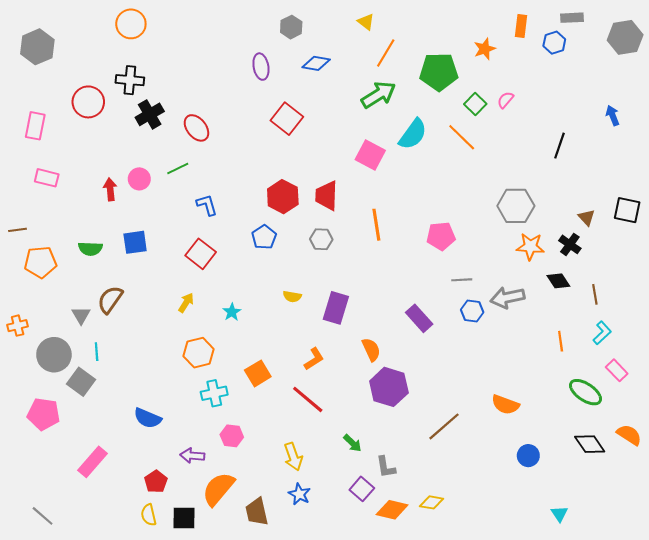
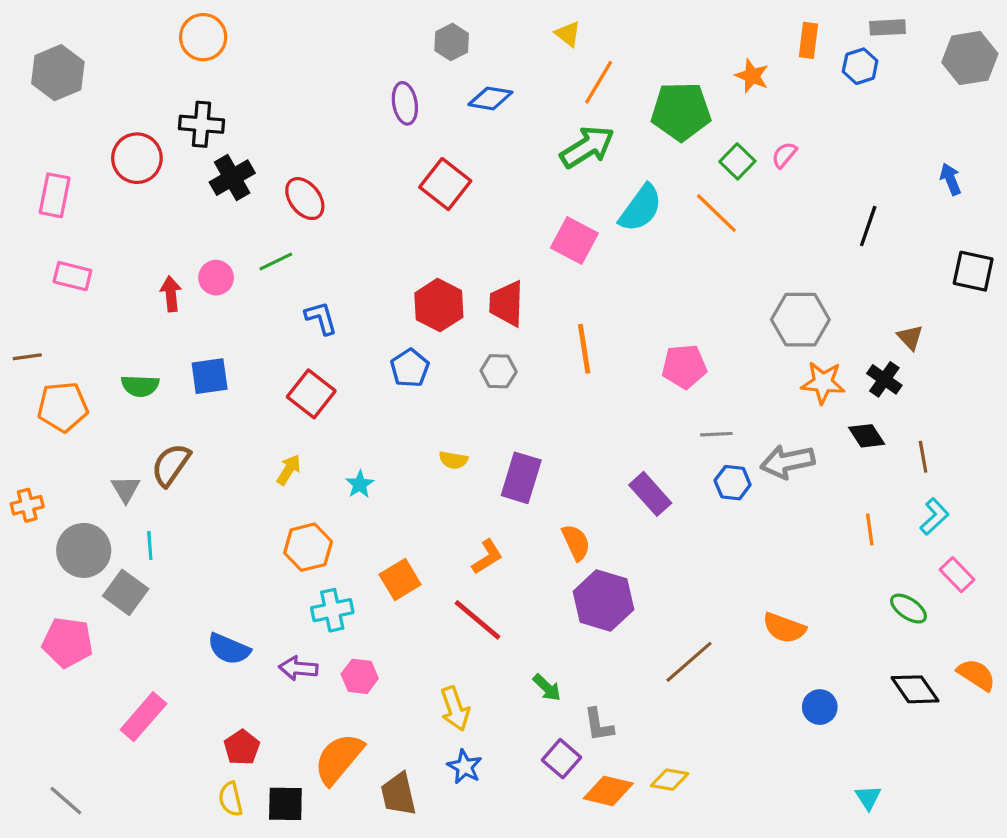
orange star: (485, 49) -> (752, 76), turned -30
black square: (627, 210) -> (973, 271), moved
green ellipse: (586, 392) -> (909, 609), size x0.7
purple arrow: (192, 456) -> (298, 668), moved

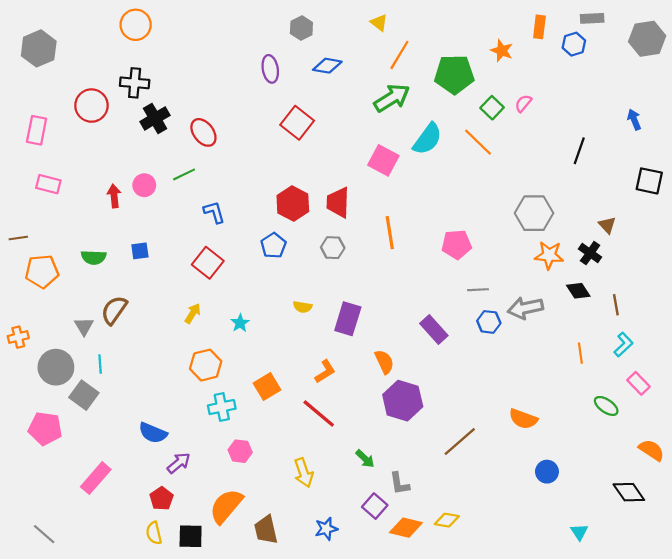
blue square: (210, 376) -> (140, 251), size x0.7
purple arrow: (298, 668) -> (179, 463), moved, turned 135
black diamond: (915, 689) -> (629, 492), moved
blue star: (465, 767) -> (326, 529), moved, turned 30

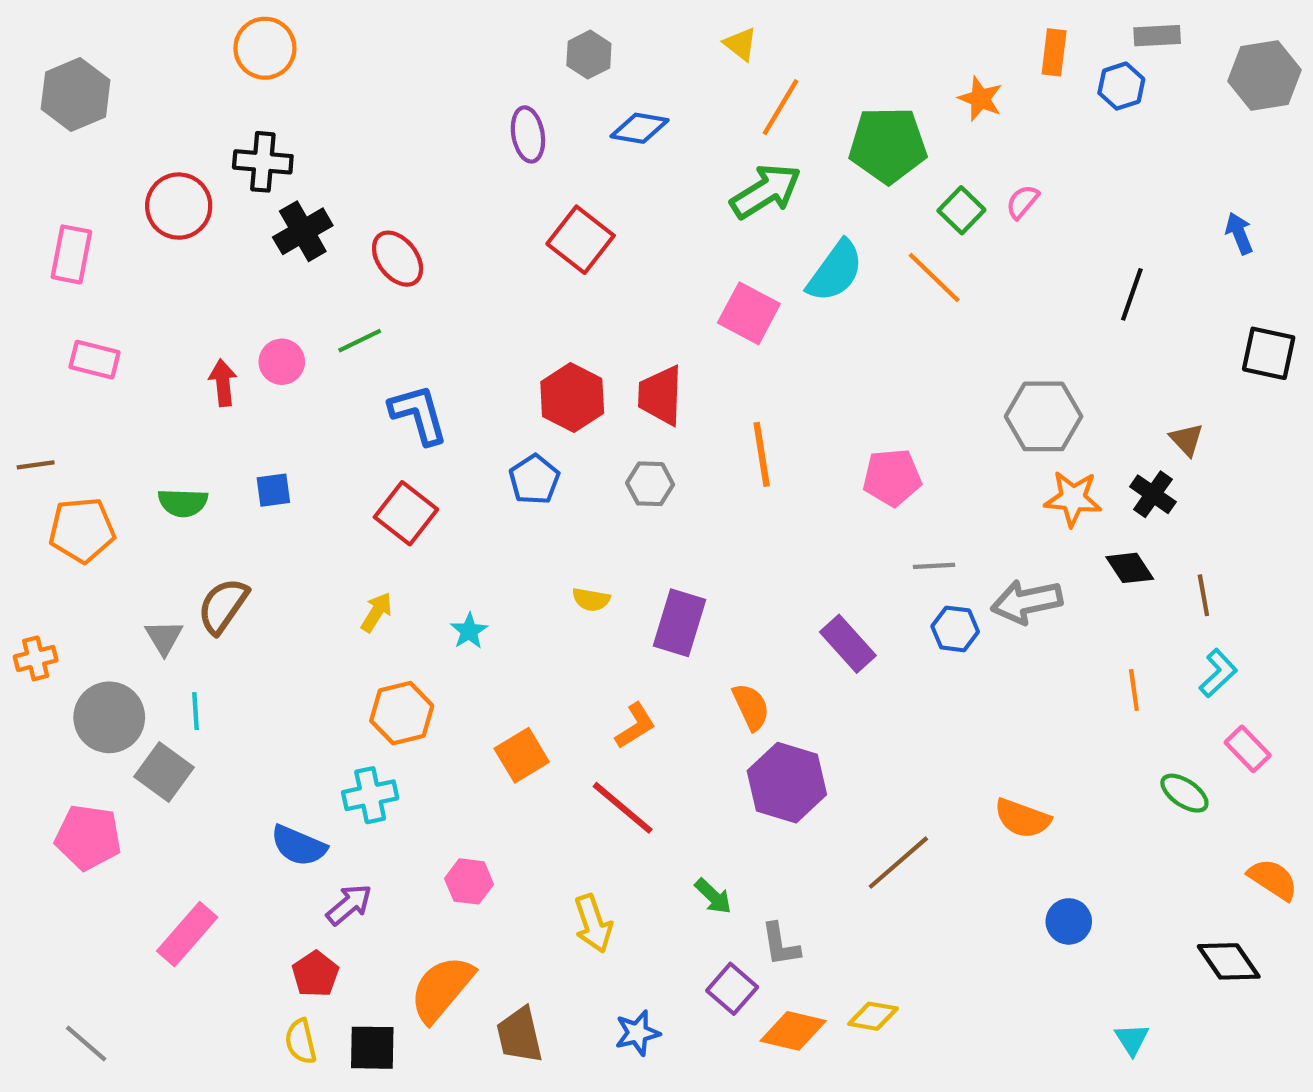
blue L-shape: (214, 212) -> (419, 414), size x1.4
cyan cross: (222, 407) -> (370, 795), moved

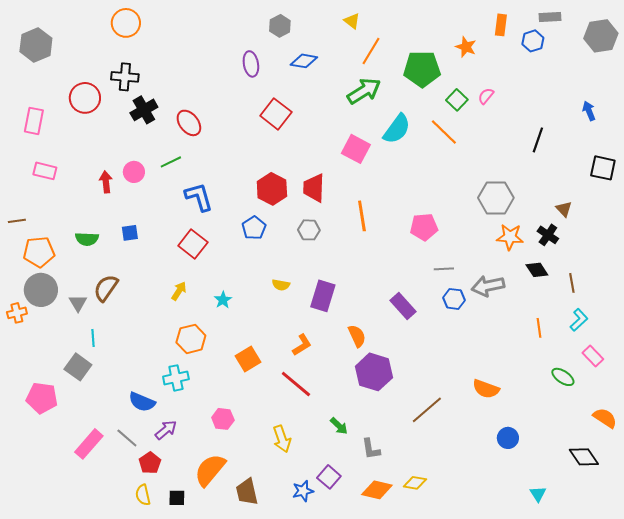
gray circle: (109, 717) -> (41, 290), moved
purple square: (732, 989) -> (329, 477), moved
gray line: (86, 1043) -> (127, 438), moved
black square: (372, 1048) -> (177, 498), size x0.7

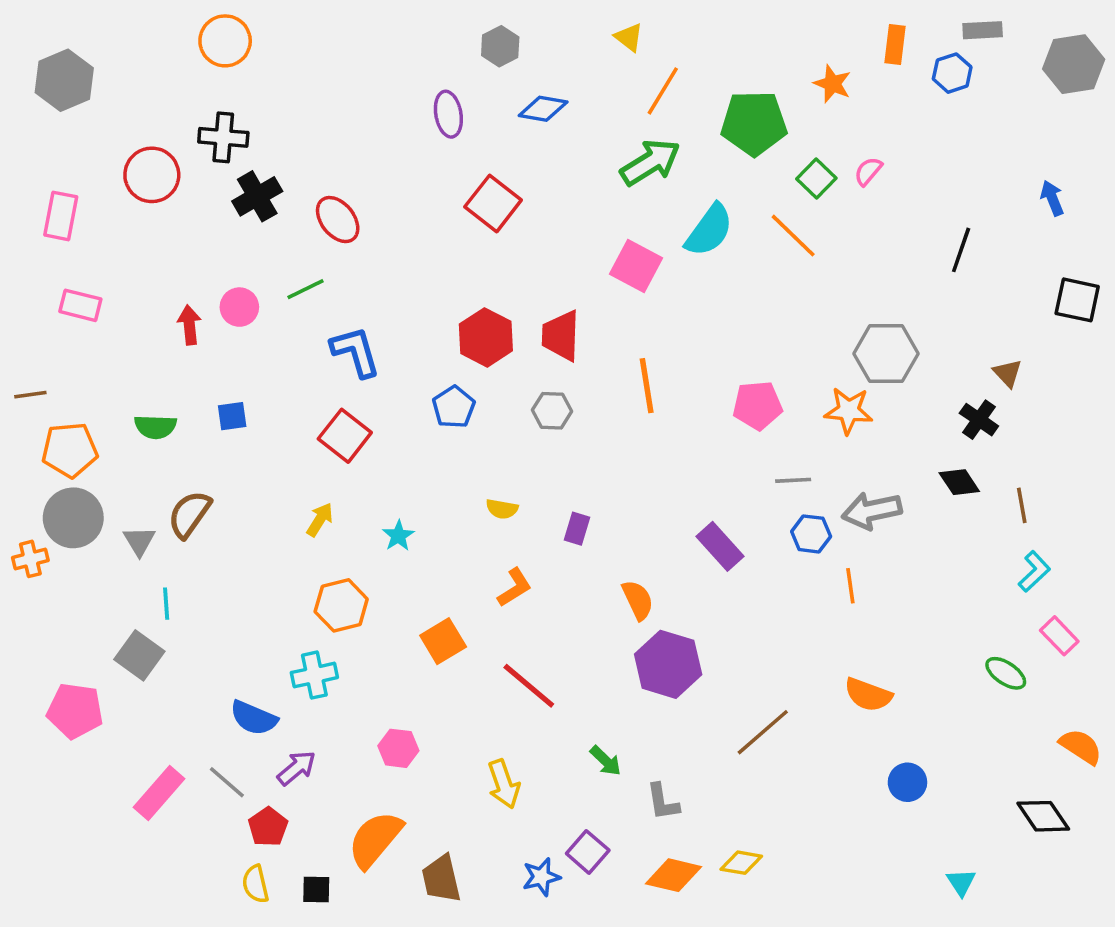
orange star: (510, 237) -> (849, 411), moved
purple rectangle: (323, 296) -> (577, 529), size x0.6
orange line: (539, 328) -> (850, 586), moved
orange L-shape: (302, 345) -> (514, 588), moved

